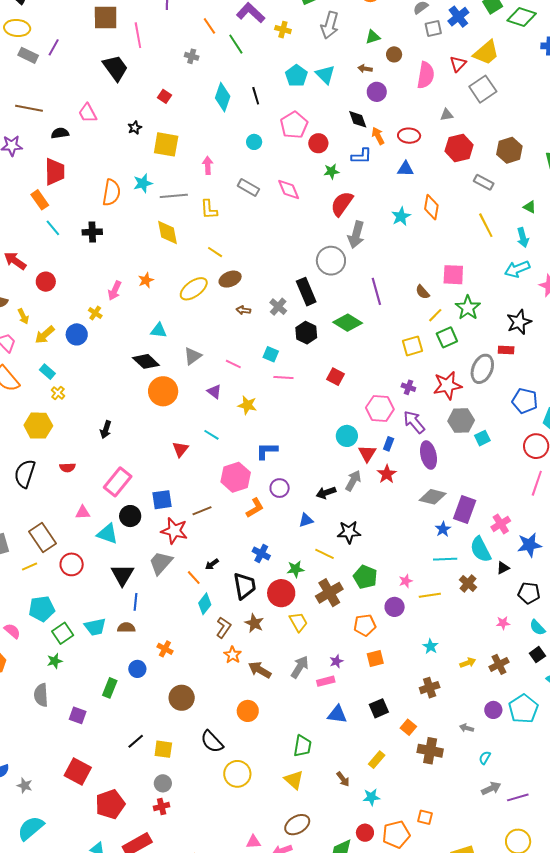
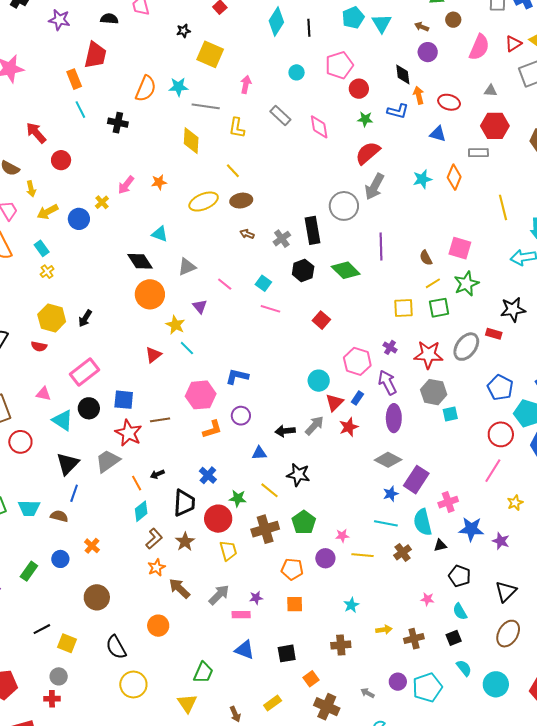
gray rectangle: (484, 182) -> (478, 153), moved, turned -42
yellow star: (247, 405) -> (175, 325), moved
yellow hexagon: (38, 426) -> (52, 318), moved

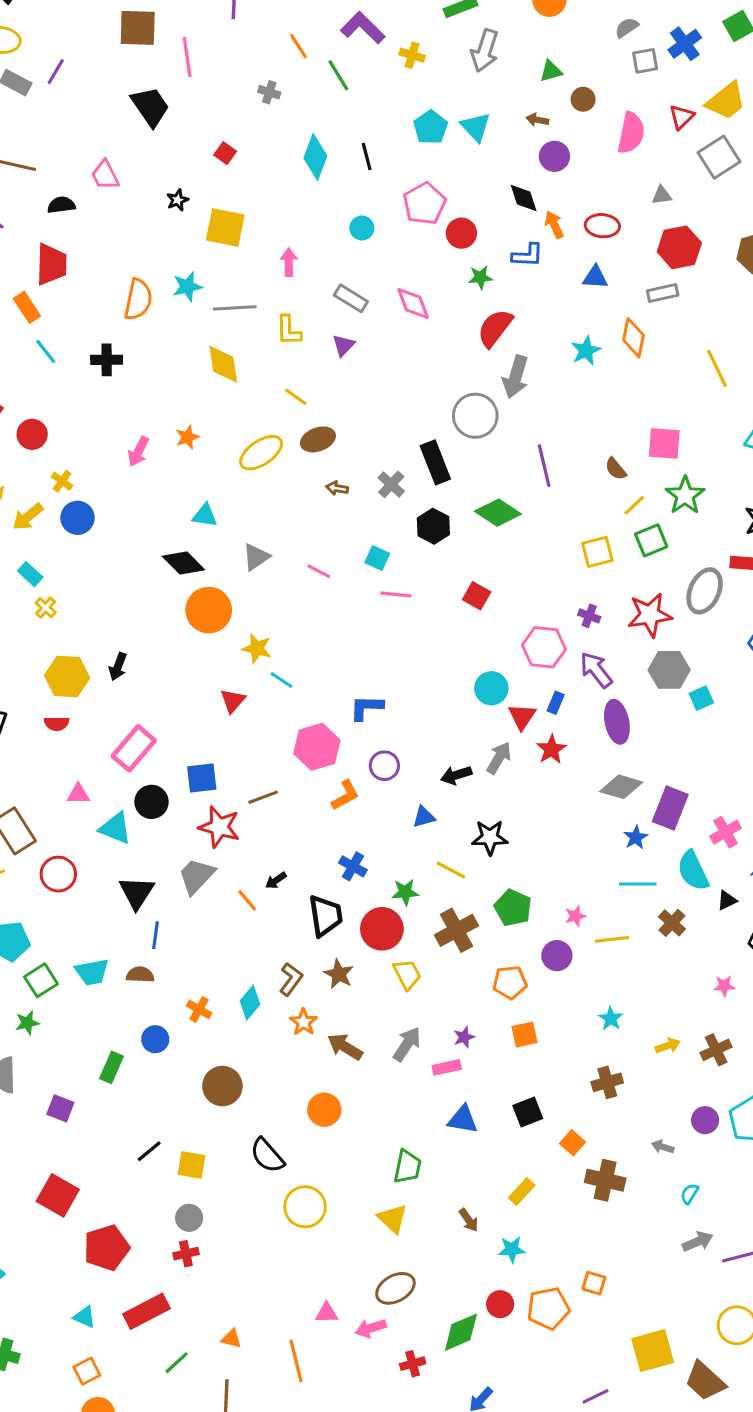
yellow cross: (102, 202) -> (62, 481), moved
purple triangle: (200, 306) -> (343, 345), moved, turned 35
cyan diamond: (141, 511) -> (250, 1003), moved

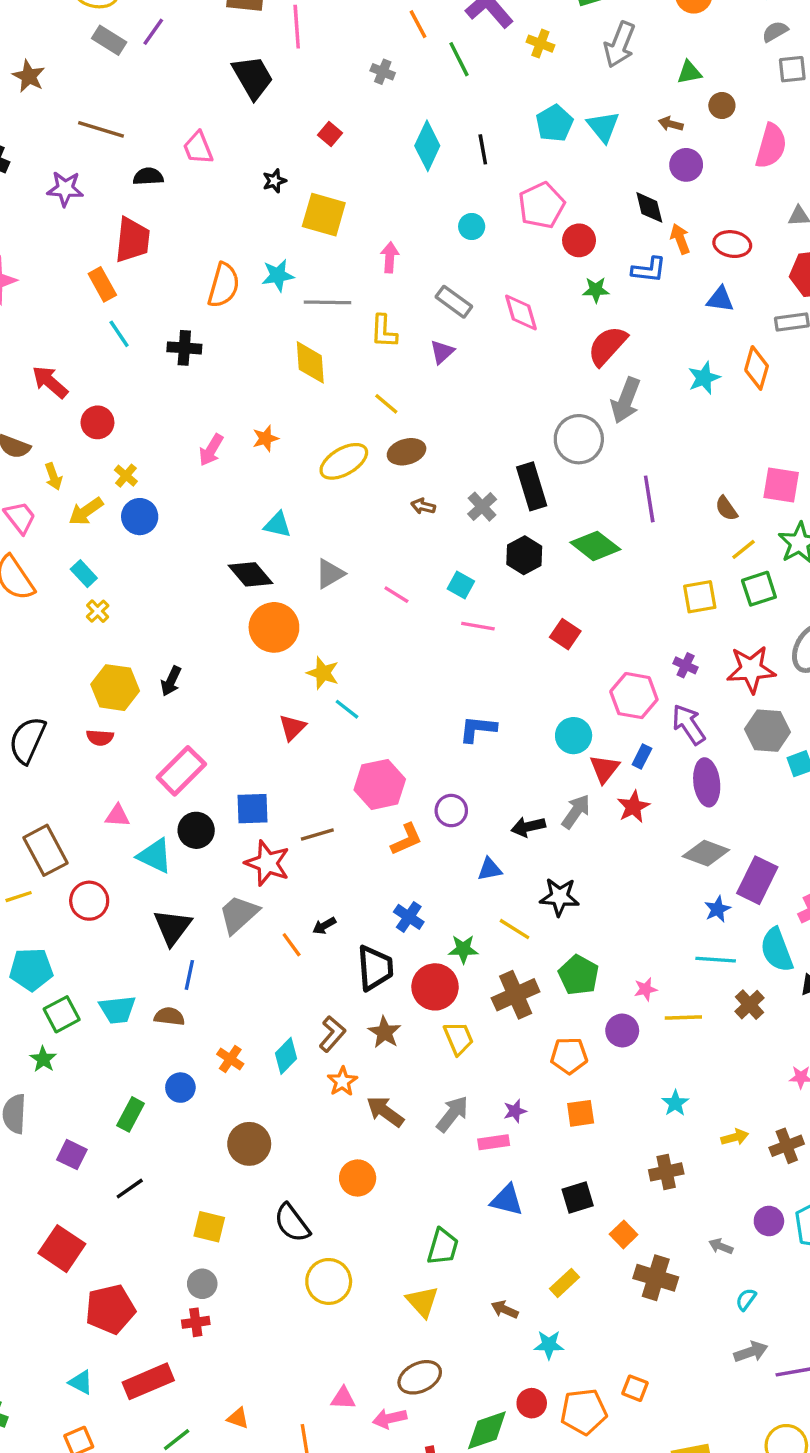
blue L-shape: (366, 707) -> (478, 729), moved
green star: (27, 1023) -> (43, 1059), turned -30
black line: (149, 1151) -> (130, 1189), moved
brown arrow: (469, 1220) -> (505, 1310), turned 145

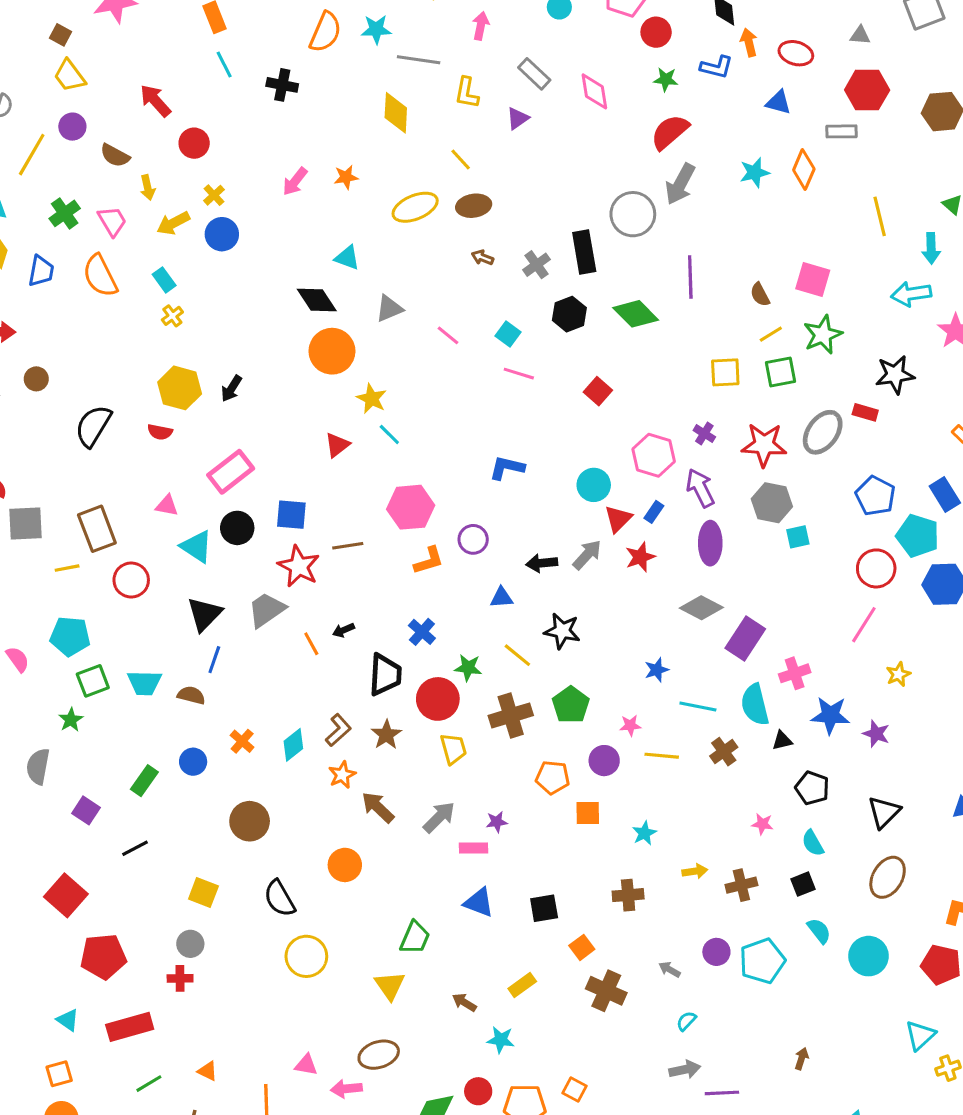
blue star: (717, 909) -> (657, 670), moved
orange square: (581, 1113) -> (588, 813), moved

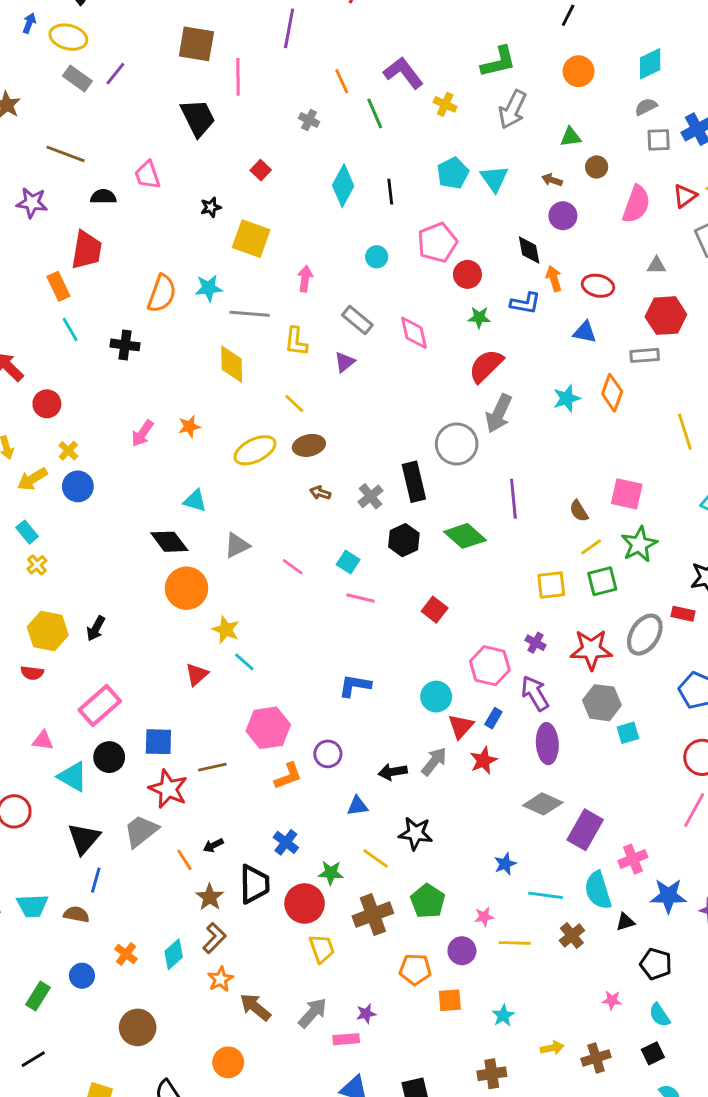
brown star: (386, 735) -> (210, 897), moved

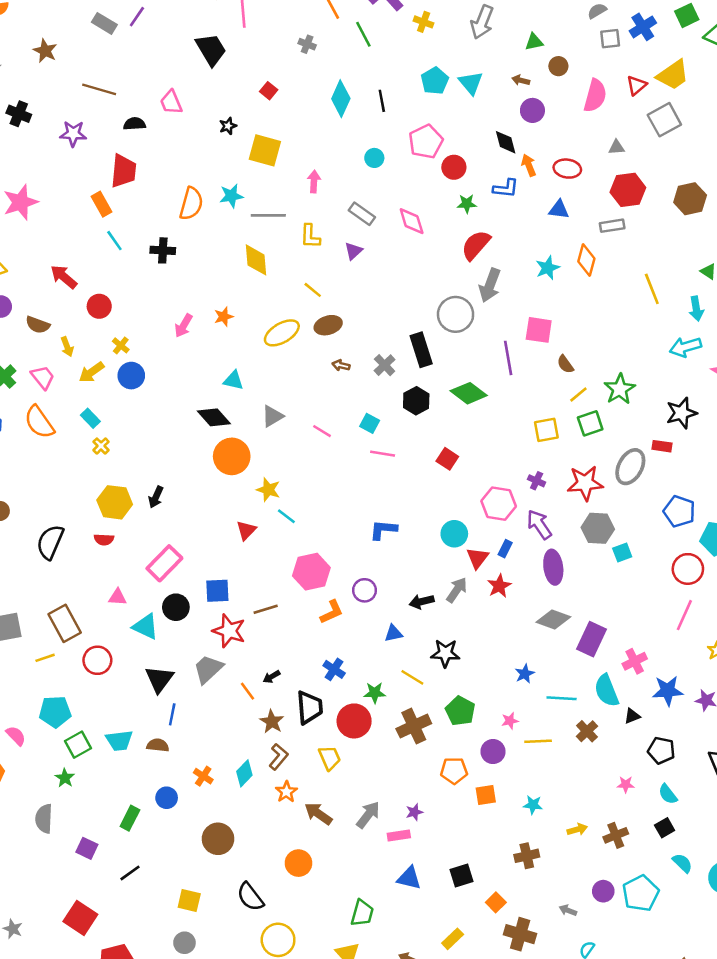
pink square: (627, 494) -> (539, 330), moved
yellow trapezoid: (322, 949) -> (330, 758), moved
cyan star: (503, 1016) -> (533, 805), turned -30

